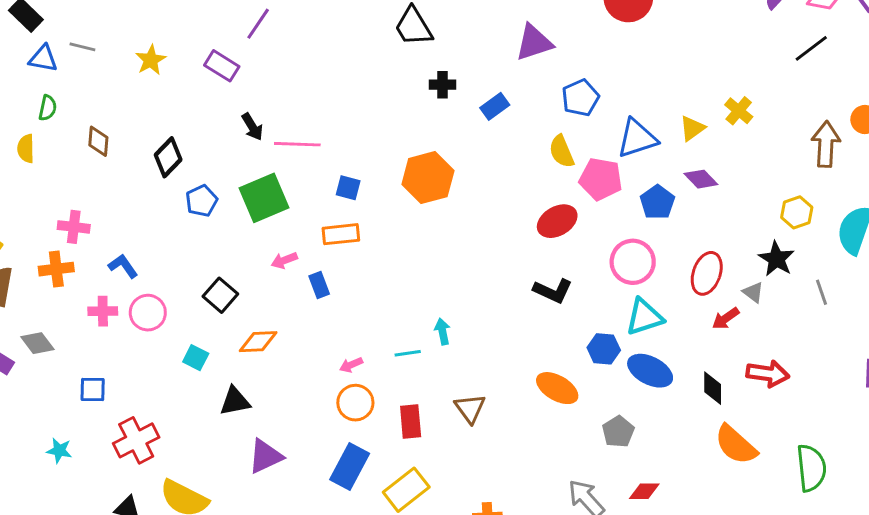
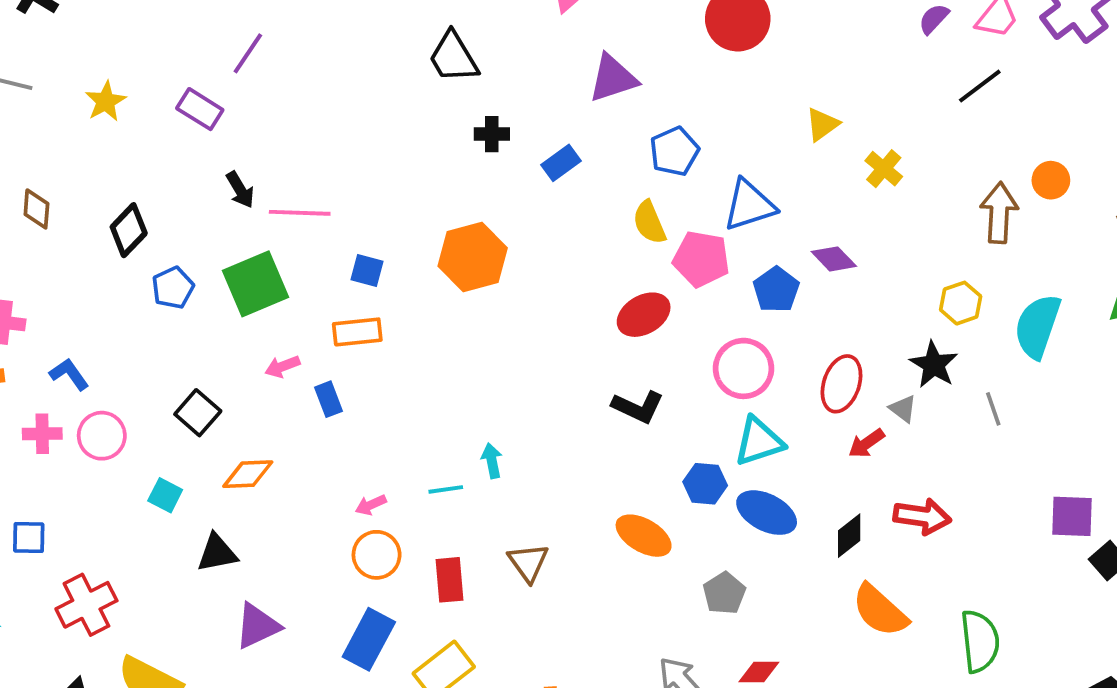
yellow triangle: (692, 128) -> (822, 124), moved
black diamond: (713, 388) -> (849, 536), turned 52

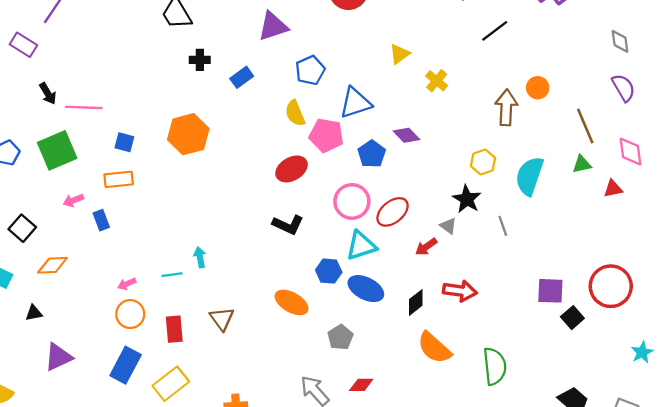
red ellipse: (841, 384) -> (393, 212), moved, turned 32
black triangle: (217, 553) -> (34, 313), size x0.7

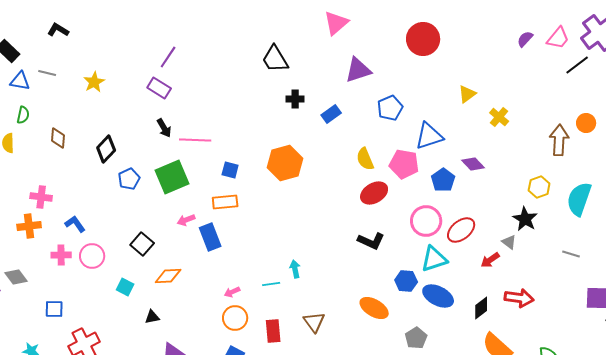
black line: (495, 31) -> (577, 65), moved
purple rectangle: (23, 45) -> (159, 88), moved
yellow semicircle: (295, 113) -> (365, 159), moved
blue rectangle: (101, 220) -> (210, 237), size x1.5
gray line: (503, 226) -> (571, 254), moved, turned -54

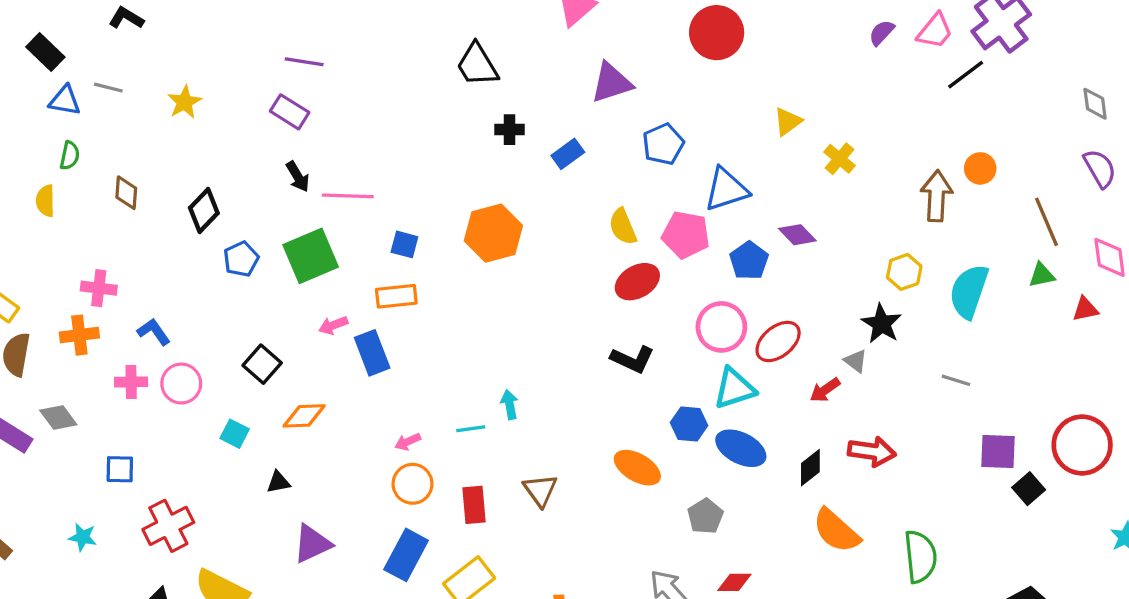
purple line: (168, 57) -> (304, 62), turned 65

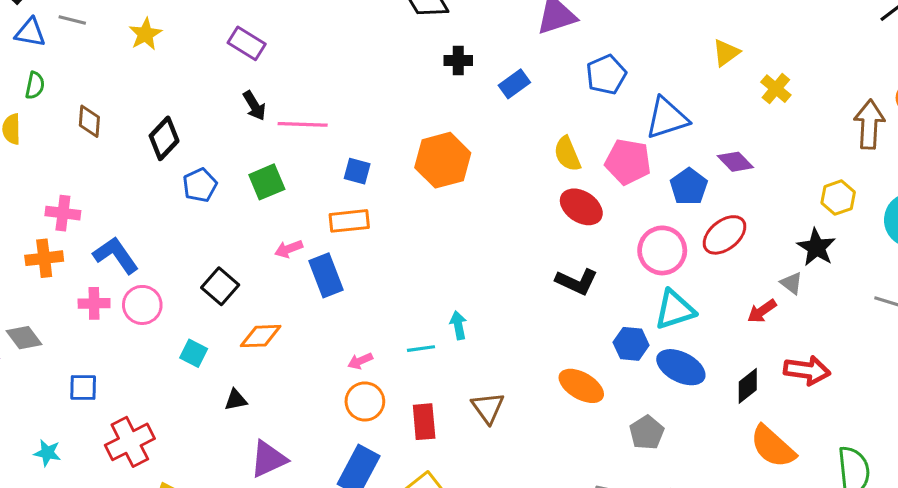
green square: (311, 256) -> (267, 182), size x0.7
red ellipse: (637, 282) -> (581, 207), turned 63
blue L-shape: (154, 332) -> (116, 255), size x1.4
red ellipse: (778, 341) -> (724, 235), moved

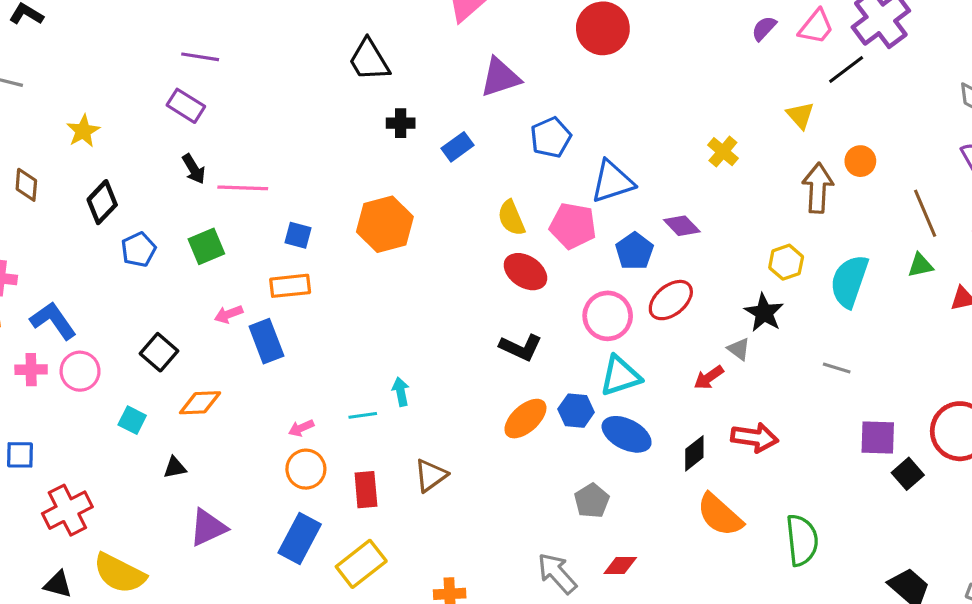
yellow star: (145, 34) -> (83, 131), moved
yellow triangle: (726, 53) -> (800, 115), moved, turned -36
orange ellipse: (581, 386) -> (525, 419), moved, turned -72
brown triangle: (488, 408) -> (431, 475), turned 30

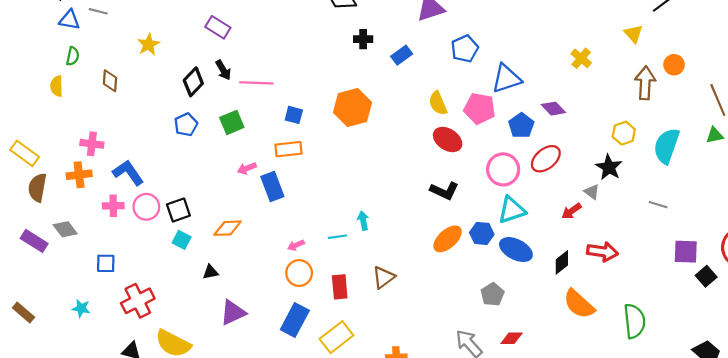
black diamond: (102, 202) -> (193, 82), moved
black square: (159, 352) -> (178, 210), moved, turned 30

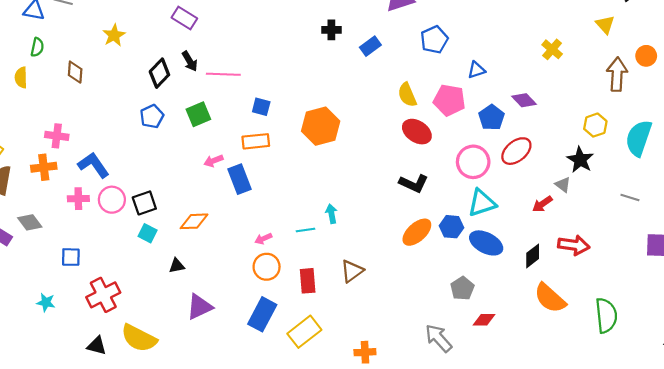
blue triangle: (506, 79) -> (476, 70), size x0.6
orange hexagon: (353, 107) -> (321, 126), moved
red diamond: (512, 338) -> (484, 320), moved

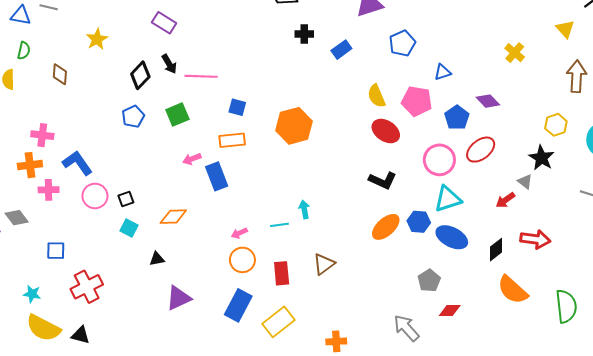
pink cross: (78, 199) -> (49, 190), moved
black square: (144, 203) -> (126, 199), size x0.7
yellow semicircle: (139, 338) -> (43, 328), moved

